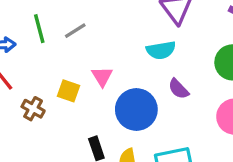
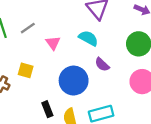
cyan semicircle: (161, 50) -> (88, 38), turned -138
pink triangle: (102, 76) -> (53, 43), moved

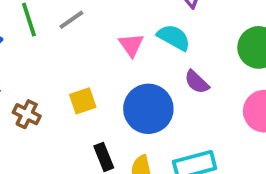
pink triangle: (53, 43) -> (131, 45), moved
yellow square: (26, 70) -> (83, 101), moved, turned -35

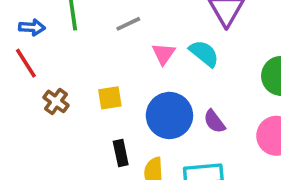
gray line: (71, 20) -> (128, 24), moved
purple semicircle: (197, 82) -> (214, 121), moved

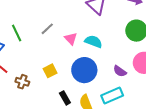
cyan semicircle: (204, 53) -> (93, 42), moved
purple semicircle: (214, 121) -> (120, 71), moved

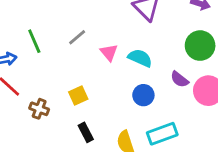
blue circle: (84, 70) -> (143, 95), moved, size x0.6
purple semicircle: (120, 71) -> (180, 79), moved
black rectangle: (65, 98) -> (86, 132), moved

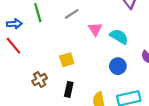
brown cross: (39, 109) -> (40, 80), moved, turned 32
black rectangle: (86, 132) -> (69, 89), turned 32

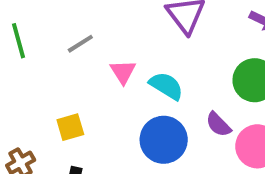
blue circle: (118, 66) -> (164, 140), size x1.5

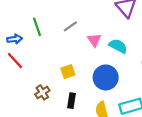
blue circle: (164, 140) -> (106, 77), moved

